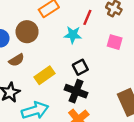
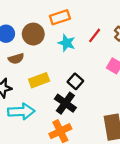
cyan star: (73, 35) -> (67, 43), moved
black square: (80, 67) -> (75, 81), turned -35

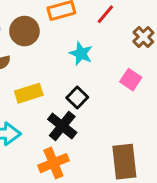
red line: (95, 35) -> (105, 14), moved
cyan star: (67, 43) -> (81, 54), moved

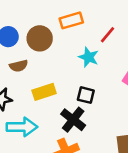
red line: (105, 14) -> (107, 35), moved
black square: (77, 98) -> (86, 95), turned -30

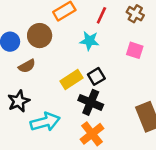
yellow rectangle: (44, 92) -> (71, 80), moved
black square: (86, 95) -> (96, 76), turned -30

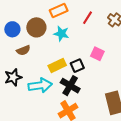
cyan star: (89, 41) -> (61, 34), moved
pink square: (135, 50) -> (97, 54), moved
cyan arrow: (45, 122) -> (40, 85), moved

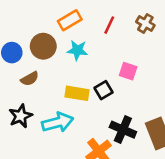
yellow rectangle: (57, 66) -> (77, 93), turned 42
black cross: (70, 86) -> (123, 130), moved

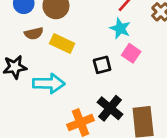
cyan star: (77, 50) -> (120, 28), moved
yellow rectangle: (77, 93) -> (62, 43), moved

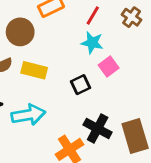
pink square: (131, 53) -> (109, 67), turned 30

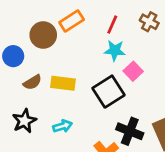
brown circle: (20, 32) -> (43, 35), moved
black square: (80, 85) -> (109, 92), size x1.6
cyan arrow: (28, 115) -> (63, 126), size x0.6

